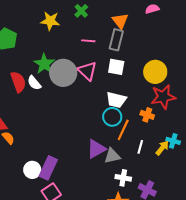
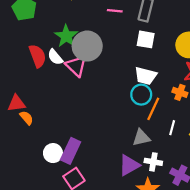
pink triangle: (87, 71) -> (76, 66), moved
purple triangle: (96, 149) -> (129, 165), moved

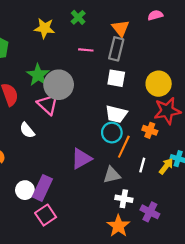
white semicircle: (55, 57) -> (27, 130), moved
purple triangle: (129, 165) -> (81, 159), moved

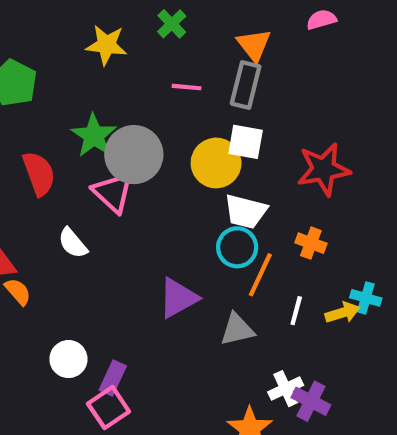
yellow circle: (159, 84) -> (216, 163), moved
red star: (167, 111) -> (324, 169), moved
yellow arrow: (166, 166) -> (343, 313), turned 35
purple rectangle: (42, 188) -> (113, 378), moved, size x0.7
white cross: (124, 199) -> (286, 389), moved, turned -35

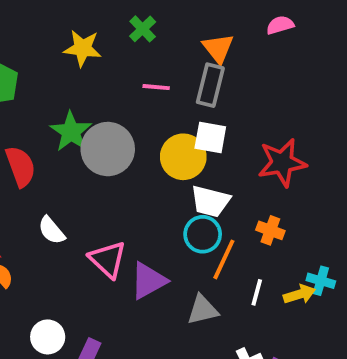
pink triangle: (113, 192) -> (108, 259), moved

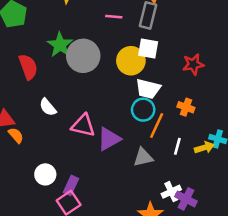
red star: (282, 163) -> (193, 64), size x0.7
pink triangle: (108, 259) -> (83, 126), turned -30

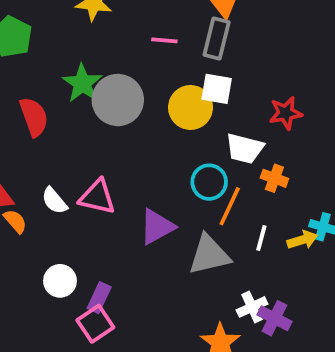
white trapezoid: (148, 89) -> (245, 148), moved
white semicircle: (48, 107) -> (54, 201), moved
pink triangle: (83, 126) -> (97, 197), moved
gray triangle: (143, 157) -> (209, 255), size x1.4

